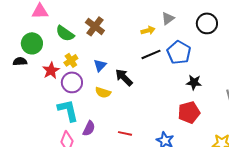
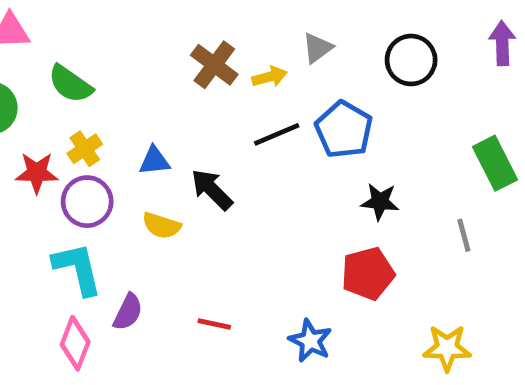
brown cross: (95, 26) -> (214, 65), moved
blue triangle: (100, 65) -> (154, 161), turned 40
red star: (51, 70) -> (37, 173), turned 30

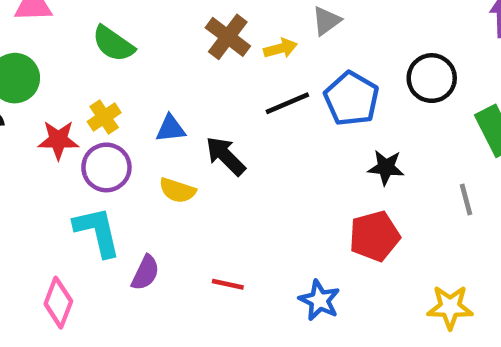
black circle: (411, 60) -> (432, 78), moved
green semicircle: (70, 84) -> (113, 44), moved
pink diamond: (75, 343) -> (58, 303), moved

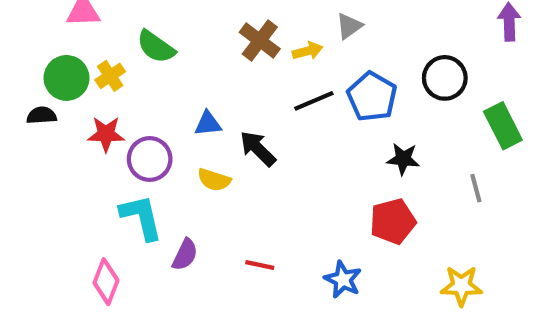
yellow cross: (104, 117) -> (110, 76), moved

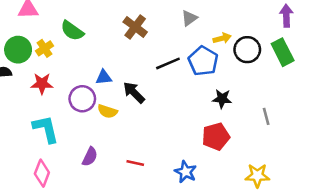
yellow arrow: (308, 51) -> (222, 38), moved
green rectangle: (503, 126) -> (283, 52), moved
purple circle: (150, 159) -> (82, 99), moved
cyan L-shape: (141, 217) -> (46, 129), moved

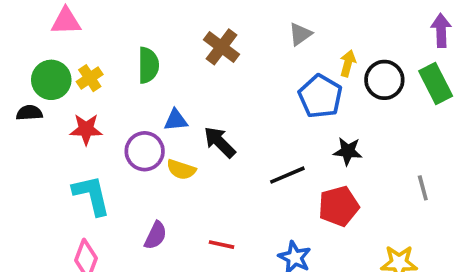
green semicircle: (72, 31) -> (148, 65), moved, turned -125
yellow arrow: (222, 38) -> (348, 63), turned -60
black line: (168, 63) -> (287, 175), moved
gray line: (266, 116) -> (423, 188), moved

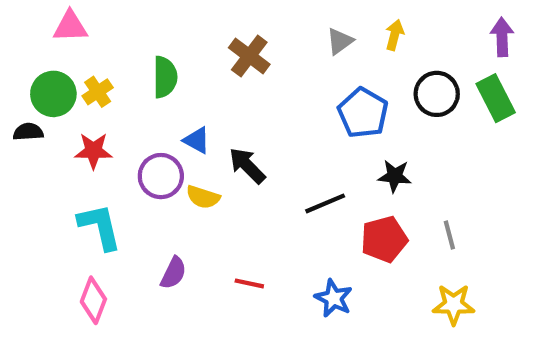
yellow arrow: (348, 63) -> (395, 35), moved
blue triangle: (176, 120) -> (197, 140), turned 35
gray line: (423, 188) -> (449, 235), moved

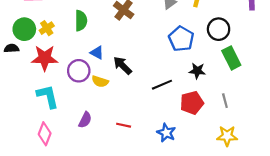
green rectangle: (496, 98) -> (231, 58), moved
red star: (93, 151) -> (45, 58), size x1.4

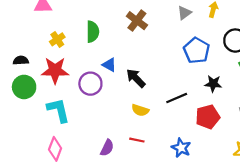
green circle: (24, 29) -> (24, 87), moved
yellow semicircle: (100, 81) -> (140, 110), moved
purple semicircle: (85, 120) -> (107, 148), moved

